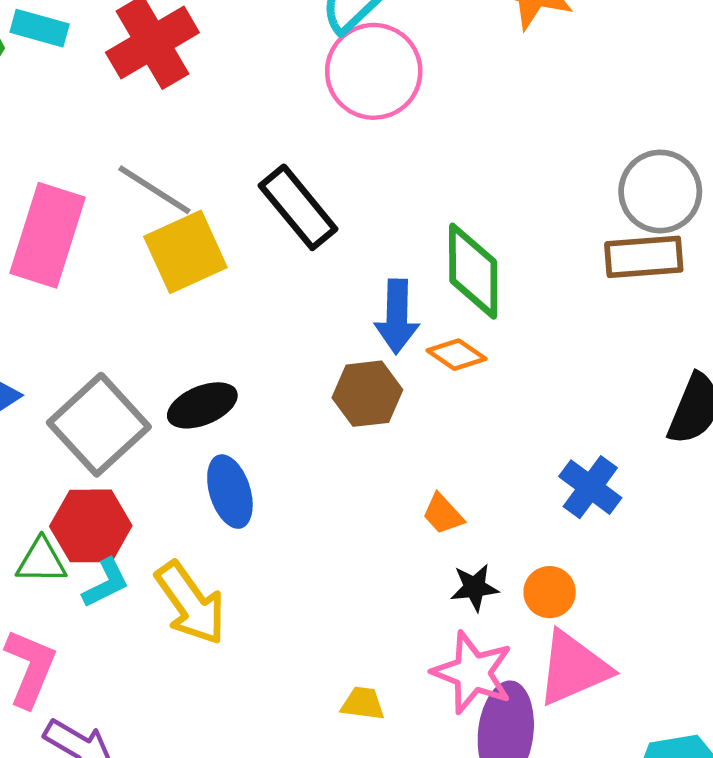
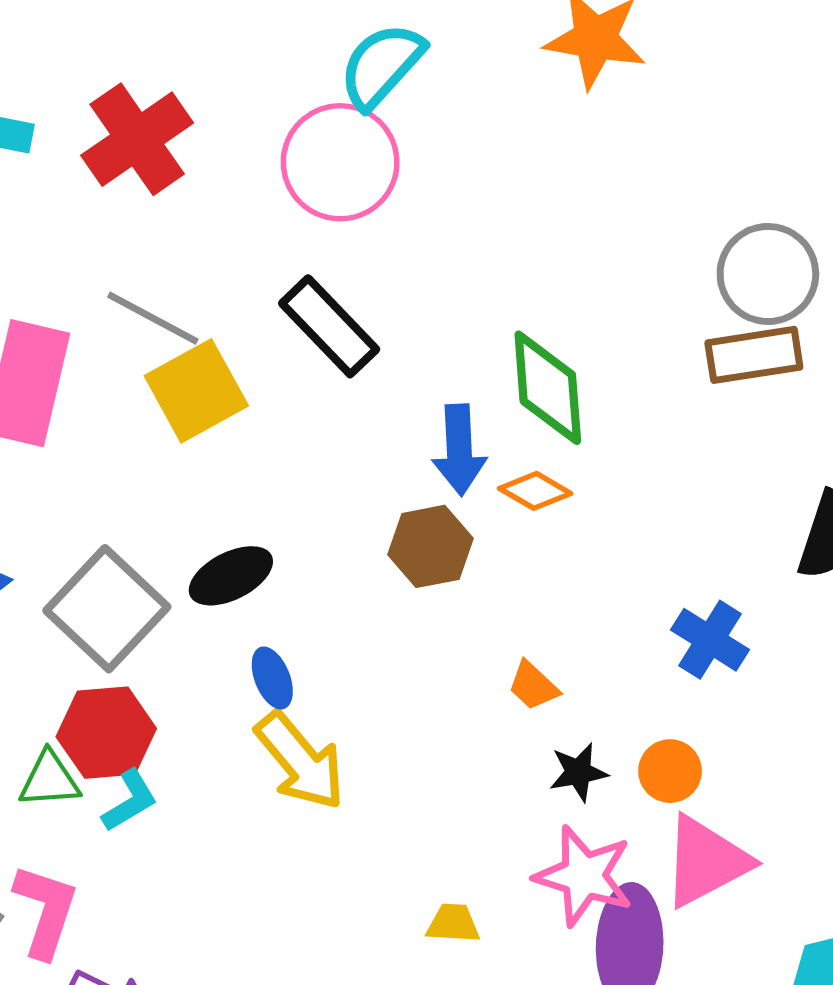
pink circle: (374, 71) -> (340, 162), moved
blue ellipse: (230, 492) -> (272, 678), size x0.7
yellow arrow: (191, 603) -> (300, 761), moved

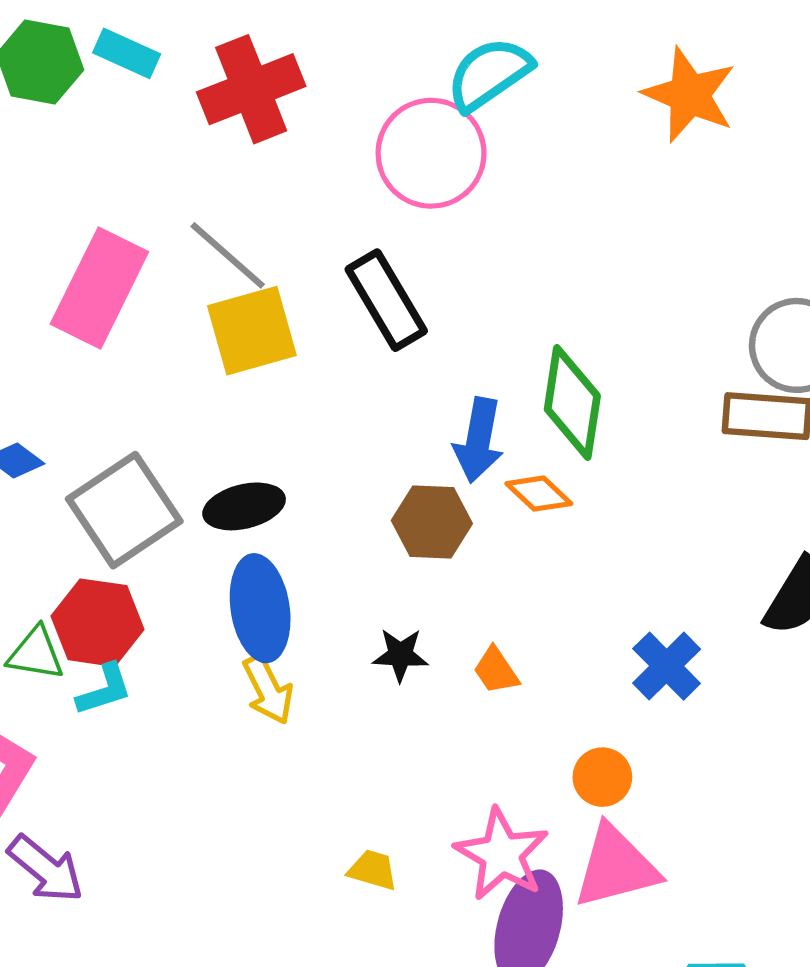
blue ellipse: (272, 678) -> (260, 608), size x1.8
yellow arrow: (300, 761) -> (268, 690), size x0.7
black star: (578, 772) -> (400, 655), moved

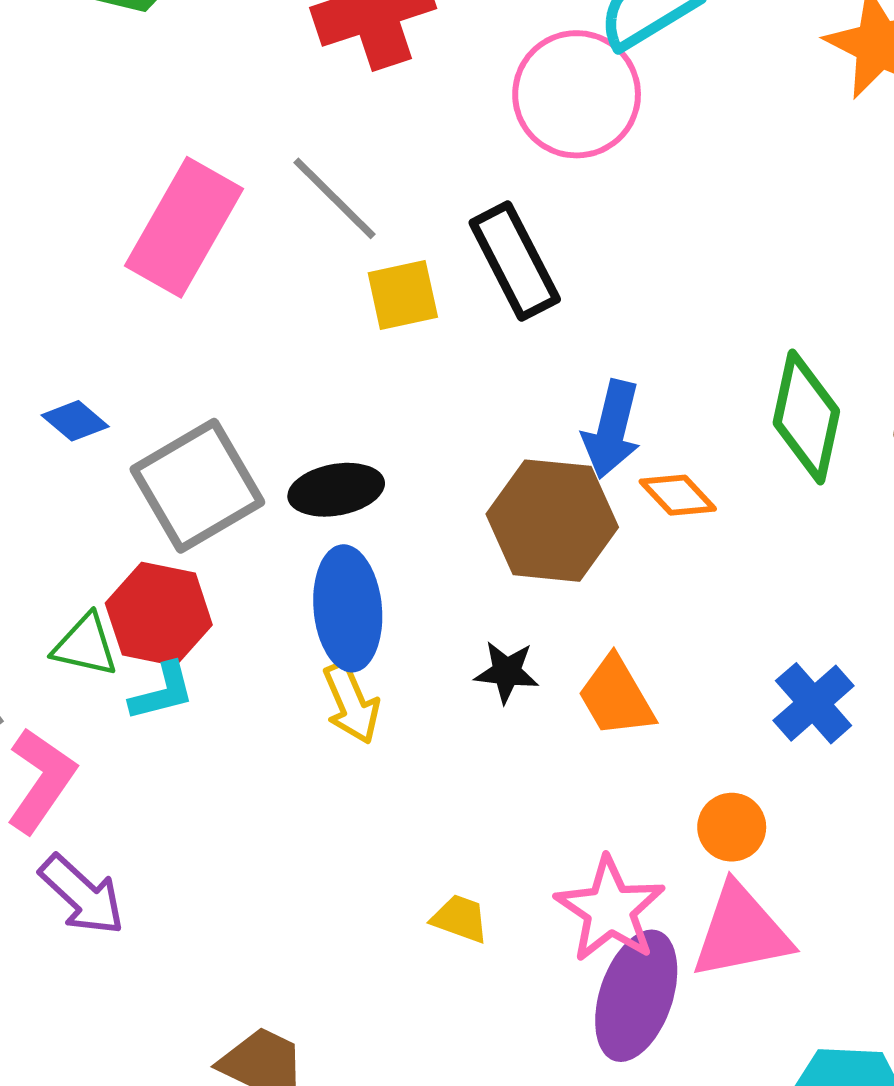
yellow square: (252, 331) -> (403, 295), moved, size x0.7
green diamond: (572, 402) -> (806, 417), moved
brown hexagon: (432, 522) -> (552, 521), size x1.4
orange trapezoid: (496, 671) -> (616, 697), size x1.5

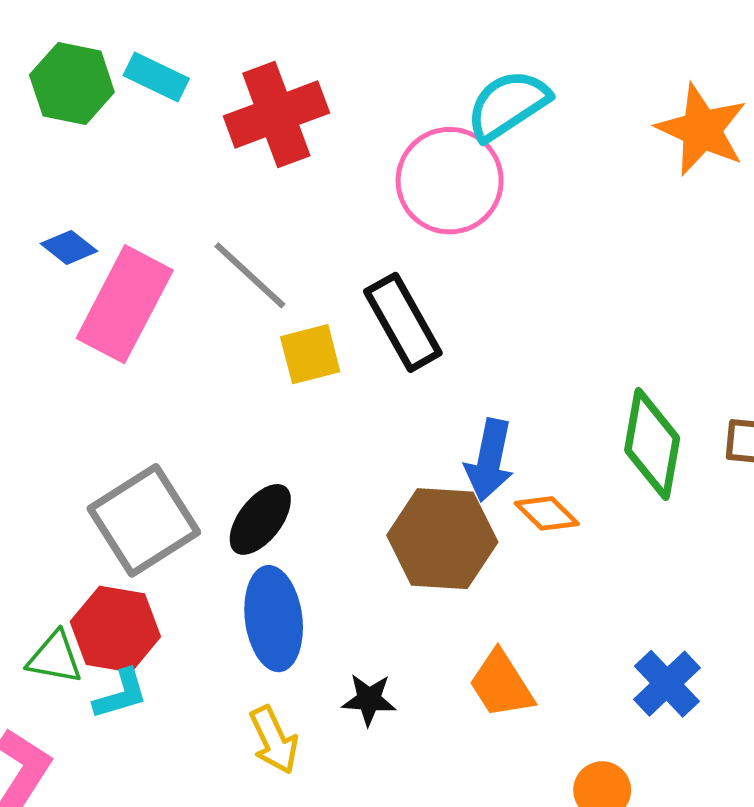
blue diamond: (75, 421) -> (69, 247), moved
black ellipse: (336, 490) -> (260, 519), turned -40
black star: (507, 672) -> (369, 700), moved
yellow arrow: (351, 703) -> (274, 740), moved

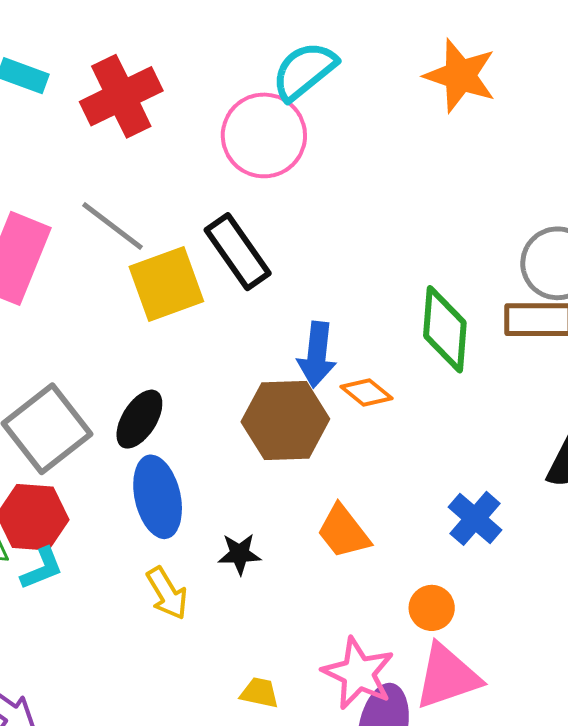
yellow square: (310, 354) -> (166, 284), size x1.5

